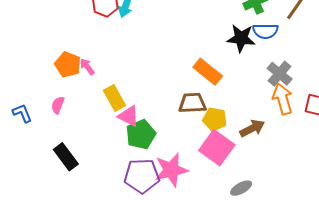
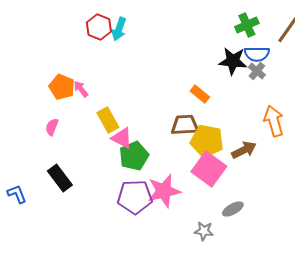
orange rectangle: (208, 72) -> (200, 94), size x0.7
gray cross: (280, 74) -> (257, 71), moved, size x0.7
blue L-shape: (22, 113) -> (17, 194), moved
yellow pentagon: (215, 119) -> (207, 141), size x1.4

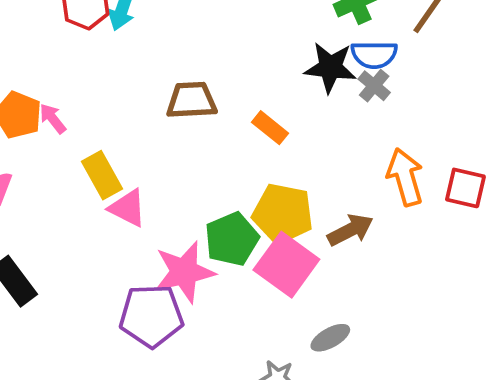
brown trapezoid: (185, 125) -> (192, 100), moved
green pentagon: (134, 156) -> (232, 239), moved
pink star: (164, 191) -> (184, 272), moved

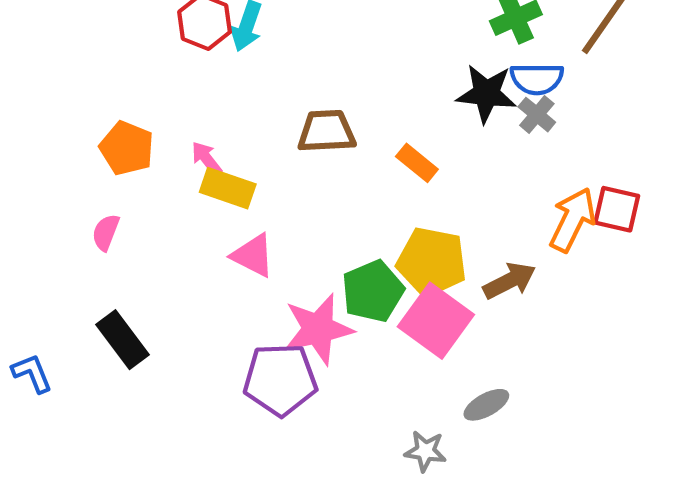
pink arrow: (53, 119) -> (207, 159), moved
yellow rectangle: (102, 175) -> (228, 188), moved, turned -42
orange arrow: (405, 177) -> (573, 220), turned 42
red square: (465, 188) -> (617, 209), moved

